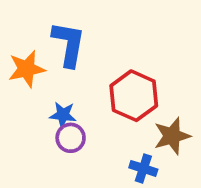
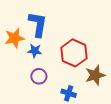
blue star: (63, 115) -> (35, 51), moved
blue cross: (143, 168) -> (69, 93), moved

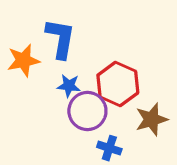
blue star: (35, 51) -> (69, 86), moved
purple circle: (39, 76) -> (87, 111), moved, size x1.5

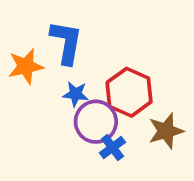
blue cross: (109, 148) -> (112, 148), moved, turned 35

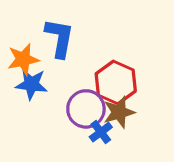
blue star: (76, 94) -> (31, 84), moved, size x1.4
brown star: (166, 131) -> (119, 112), moved

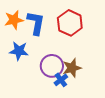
orange star: (23, 59) -> (14, 20), moved
red hexagon: (116, 82) -> (70, 23), moved

